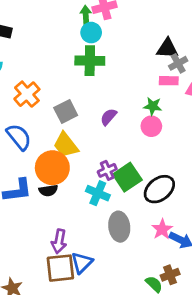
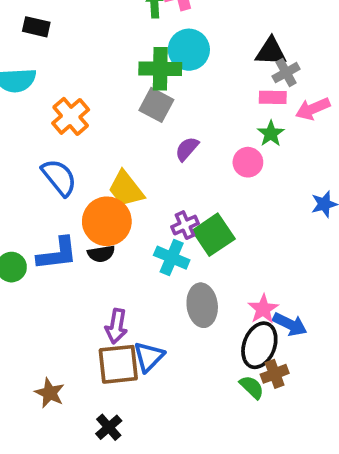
cyan circle: (91, 33) -> (189, 50), moved, size x1.4
green star: (153, 106) -> (271, 134), moved, turned 30
gray square: (66, 112) -> (156, 105), moved, turned -35
black ellipse: (159, 189) -> (259, 345), moved, turned -32

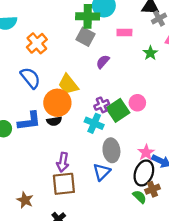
pink rectangle: (273, 97) -> (124, 33), moved
pink circle: (248, 162) -> (137, 103), moved
blue triangle: (149, 357) -> (102, 172), moved

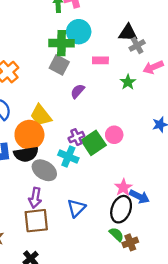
black semicircle: (54, 121) -> (26, 154), size x1.5
gray ellipse: (111, 150) -> (44, 170), moved, turned -50
brown cross: (152, 189) -> (130, 242), moved

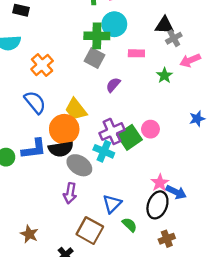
purple cross: (76, 137) -> (112, 131), size x1.5
brown square: (36, 221) -> (90, 231), moved, turned 35
green semicircle: (116, 234) -> (129, 225), moved

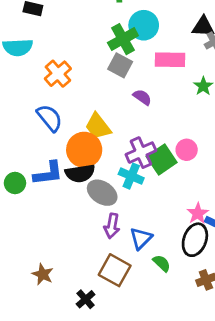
green cross: (97, 36) -> (123, 39), turned -30
pink rectangle: (136, 53) -> (170, 60), size x1.5
purple semicircle: (113, 85) -> (142, 97), turned 84
purple arrow: (70, 193) -> (112, 226), moved

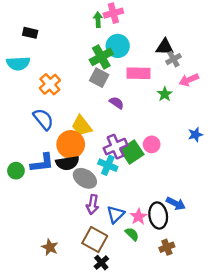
pink star: (198, 213) -> (138, 217), moved
black ellipse: (195, 240) -> (158, 215), turned -30
brown star: (43, 274) -> (50, 247), moved
black cross: (86, 299) -> (101, 263), moved

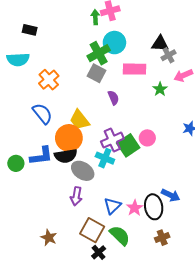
purple semicircle: (117, 103) -> (113, 98), turned 32
purple arrow: (93, 205) -> (76, 196), moved
green semicircle: (132, 234) -> (120, 235), moved, size x1.5

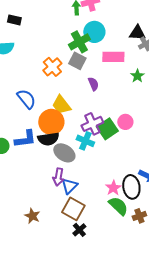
orange cross: (49, 80) -> (52, 67), moved
blue triangle: (112, 206) -> (69, 186), moved
green semicircle: (120, 235) -> (118, 206), moved

